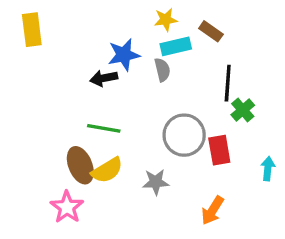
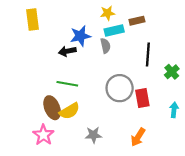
yellow rectangle: (32, 30) -> (33, 20), moved
brown rectangle: (211, 31) -> (137, 21), turned -48
green cross: (243, 110) -> (172, 72), moved
gray star: (156, 182) -> (93, 135), moved

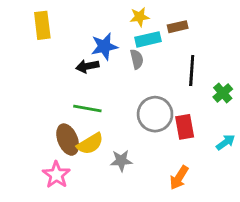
cyan arrow: (174, 110) -> (226, 142), turned 48
gray star: (93, 135) -> (121, 161), moved

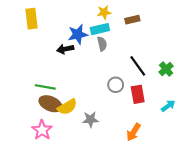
cyan rectangle: (148, 39) -> (100, 29), moved
black line: (192, 70) -> (138, 66), moved, turned -40
green line: (87, 109) -> (45, 87), moved
gray circle: (155, 114) -> (116, 85), size x0.6
brown ellipse: (68, 140) -> (50, 104), turned -45

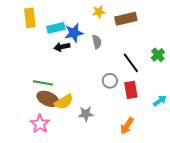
brown rectangle: (132, 20) -> (126, 19), size x1.5
cyan rectangle: (100, 29) -> (56, 28), moved
green cross: (166, 69) -> (158, 55), moved

